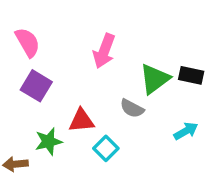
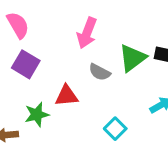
gray semicircle: (132, 108) -> (100, 72), moved
cyan square: (106, 148) -> (115, 129), moved

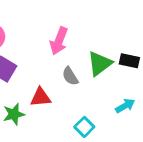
gray semicircle: (100, 72) -> (70, 76), turned 30

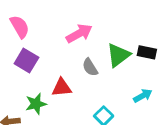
pink arrow: (59, 41) -> (79, 33), turned -140

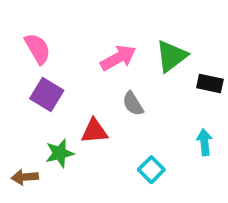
green triangle: (118, 55) -> (171, 56), moved
cyan arrow: (143, 96) -> (204, 142), turned -66

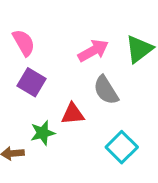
gray semicircle: (133, 104) -> (106, 90), size x1.4
cyan square: (151, 170) -> (122, 147), size x1.4

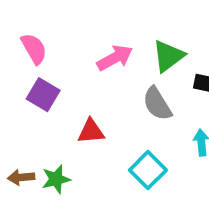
gray semicircle: (106, 90) -> (157, 104), moved
green star: (43, 133) -> (56, 179), moved

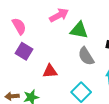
green triangle: (168, 56) -> (79, 30), moved, turned 48
pink arrow: (115, 58) -> (59, 15), moved

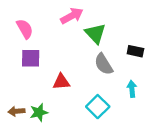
green triangle: (79, 30) -> (95, 34), turned 36
purple square: (24, 51) -> (31, 58), turned -30

